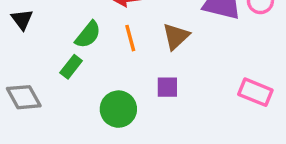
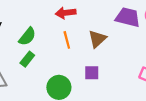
green semicircle: (88, 35) -> (27, 37), moved

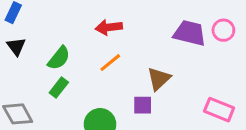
brown triangle: (97, 39) -> (159, 79), moved
orange line: (67, 40) -> (110, 63), turned 66

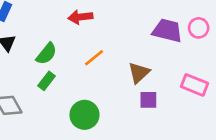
red arrow: (109, 27) -> (80, 17), moved
purple square: (143, 105) -> (148, 100), moved
pink rectangle: (219, 110) -> (195, 85), moved

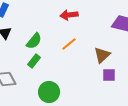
red arrow: (80, 17) -> (69, 15), moved
green circle: (84, 115) -> (49, 92), moved

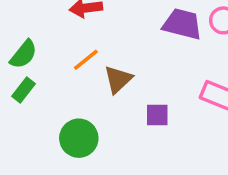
brown triangle: (102, 55) -> (118, 79), moved
green circle: (49, 92) -> (79, 138), moved

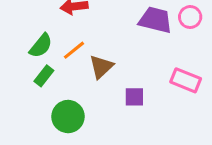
green semicircle: (24, 54) -> (41, 46), moved
green rectangle: (24, 90) -> (44, 76), moved

